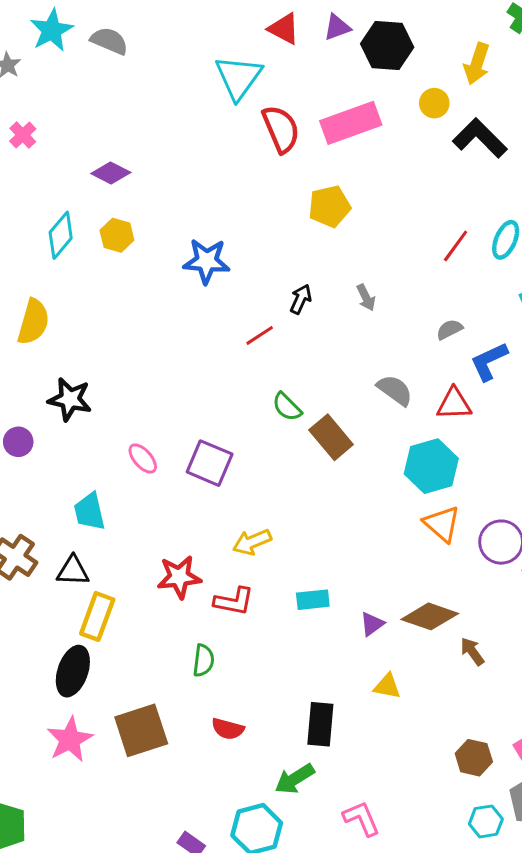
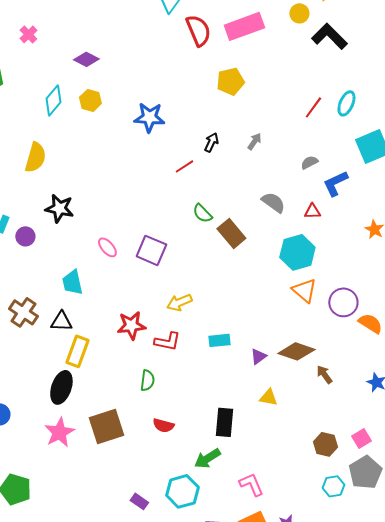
gray arrow: (366, 298) -> (254, 141), turned -120
red triangle: (454, 404) -> (312, 211), size x0.7

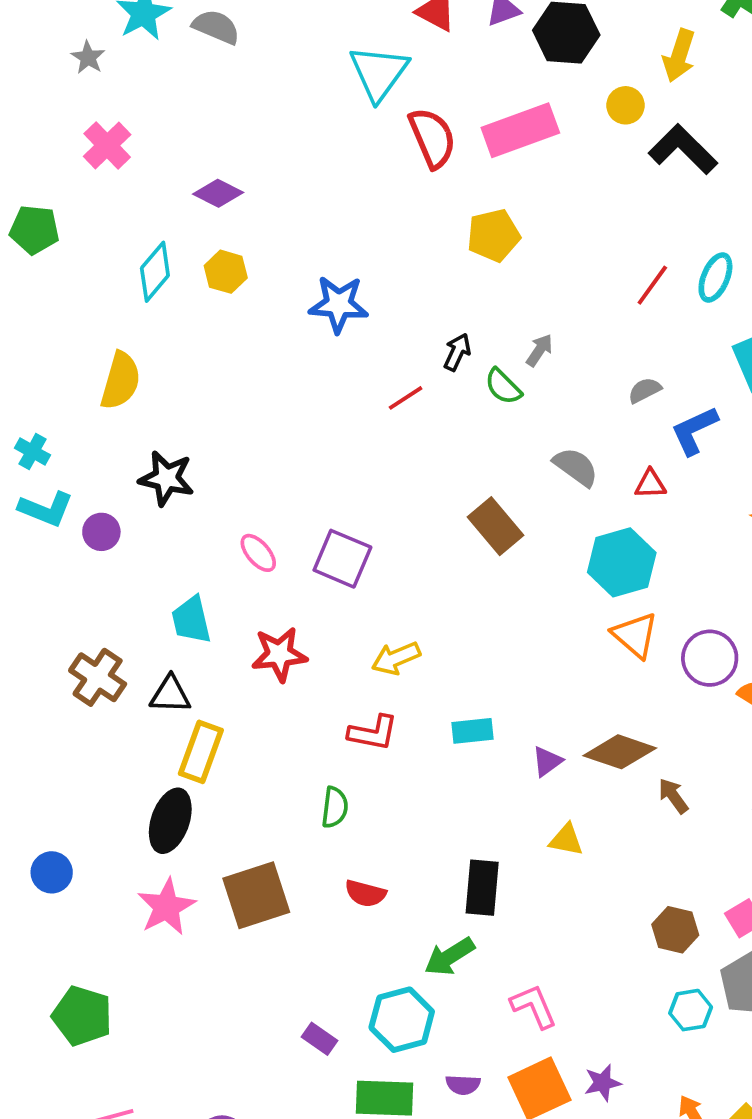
pink cross: (28, 34) -> (107, 145), size x1.4
green semicircle: (202, 213) -> (503, 386), moved
red star: (131, 325) -> (279, 654), moved

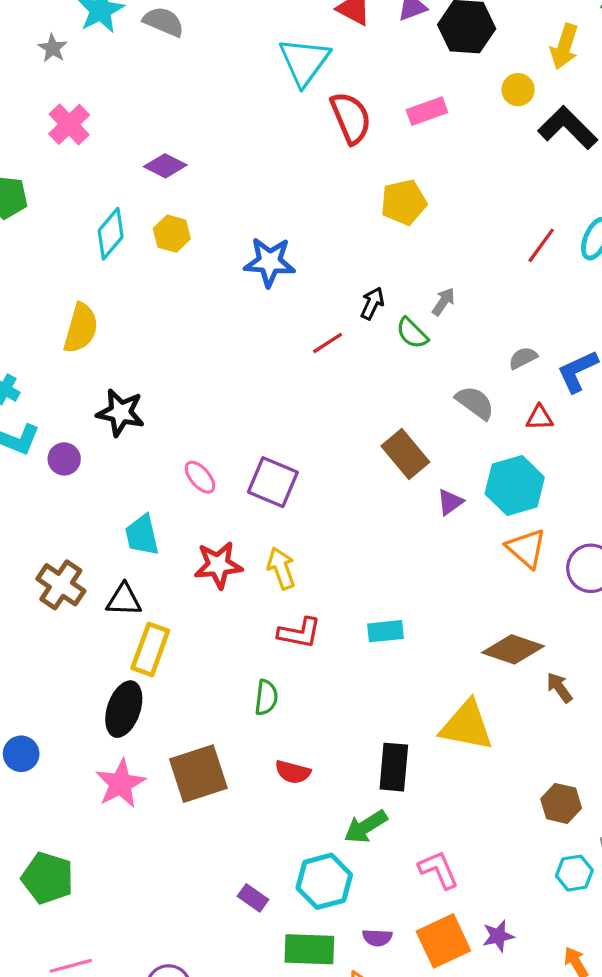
pink rectangle: (520, 130) -> (427, 111), size x0.6
gray semicircle: (645, 390) -> (523, 358), moved
yellow arrow: (396, 658) -> (281, 568), moved, turned 93
purple triangle: (547, 761) -> (450, 502), moved
yellow triangle: (566, 840) -> (467, 726), size x1.8

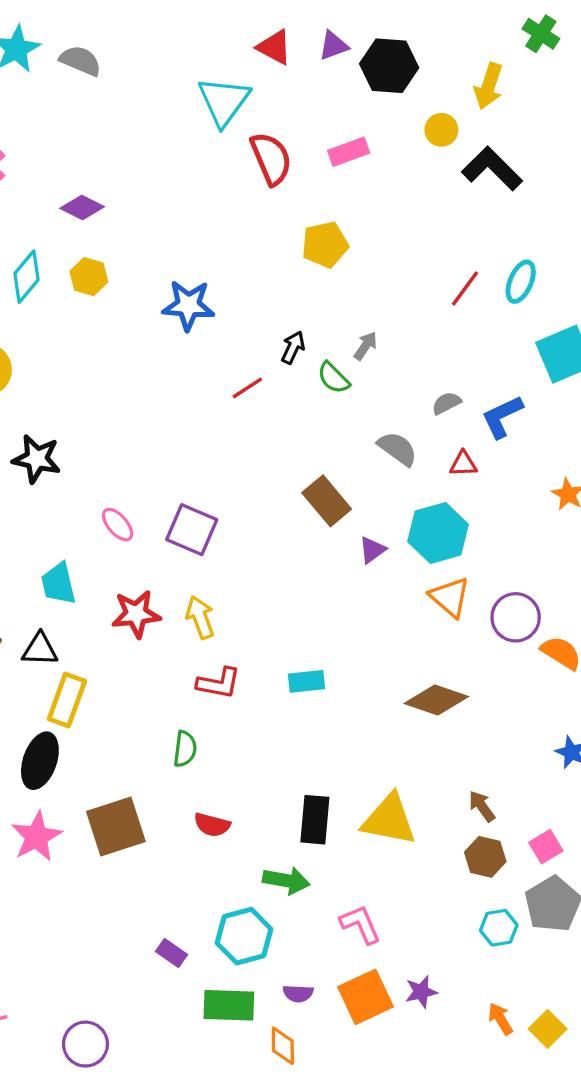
brown arrow: (559, 688) -> (482, 806), moved
yellow triangle: (467, 726) -> (389, 820), moved
green arrow: (366, 827) -> (286, 880), turned -138

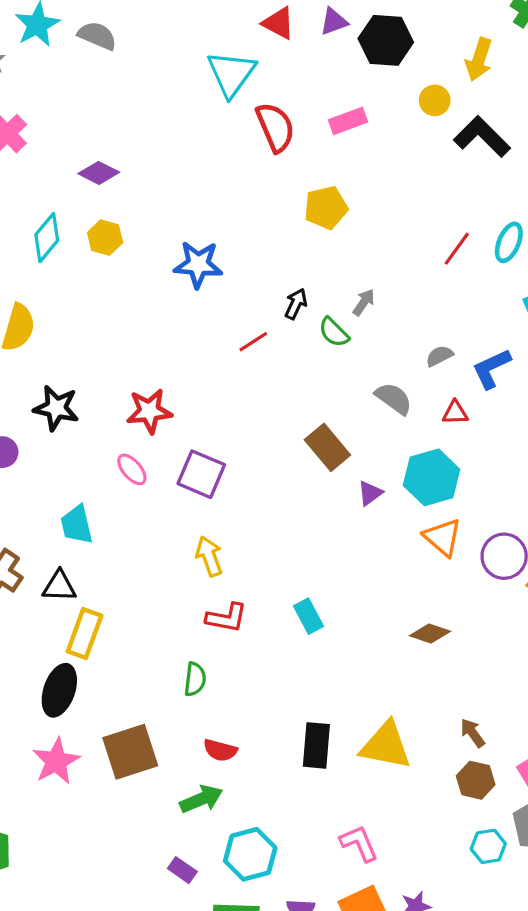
red star: (136, 614) -> (149, 411), moved
cyan rectangle: (306, 681) -> (309, 616), turned 68
brown diamond: (436, 700) -> (430, 633), size x0.7
green arrow: (286, 880) -> (201, 799), moved, turned -33

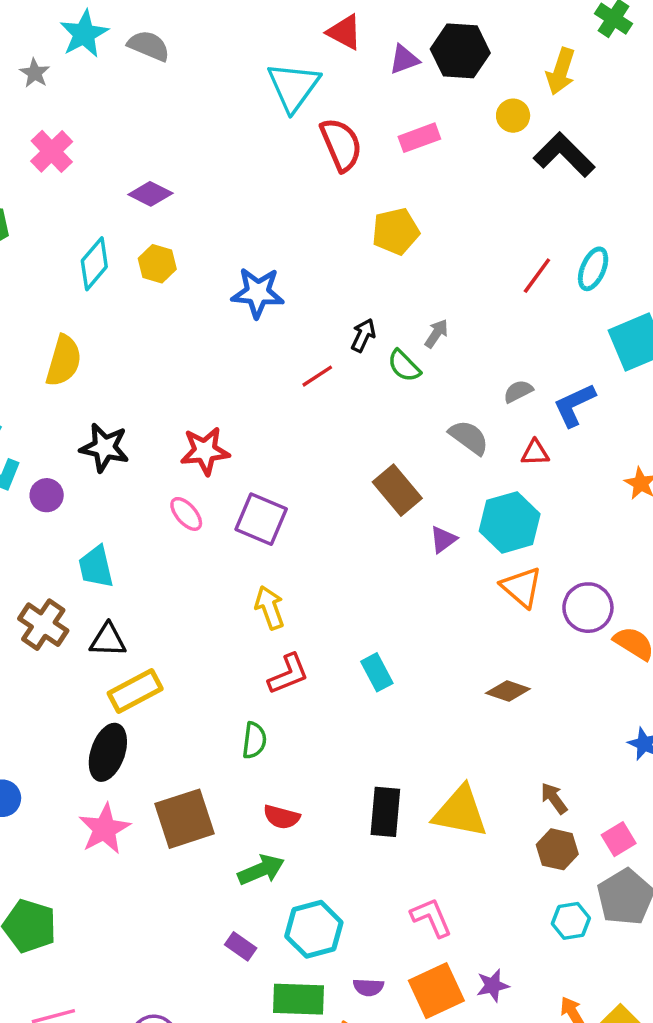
purple triangle: (334, 22) -> (404, 59), moved
cyan trapezoid: (77, 525) -> (96, 567), moved
red L-shape: (227, 618) -> (288, 674), turned -33
yellow rectangle: (85, 633) -> (135, 691), turned 42

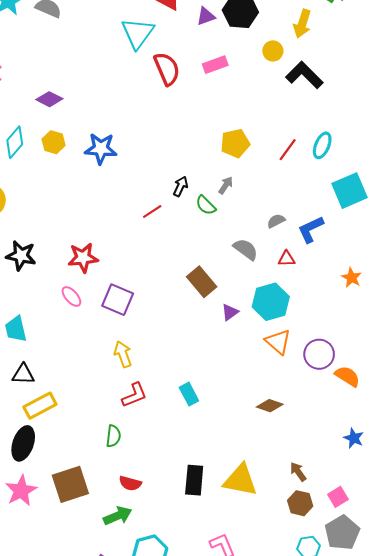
yellow pentagon: (396, 231) -> (235, 143), moved
blue star: (258, 293) -> (101, 149), moved

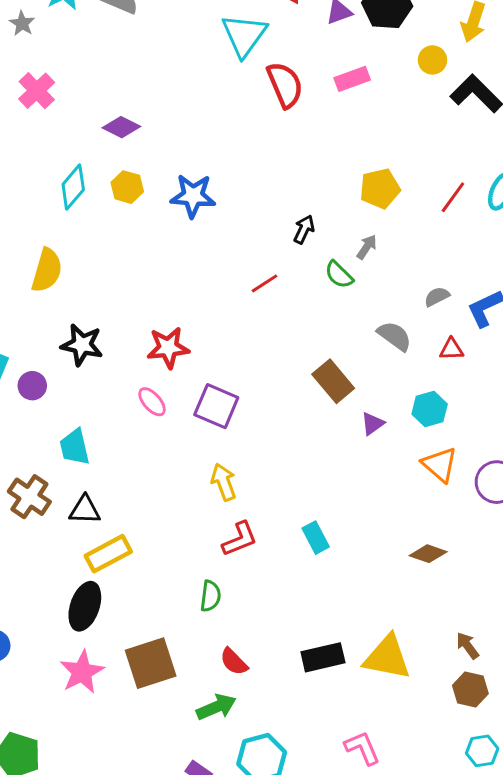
black arrow: (181, 186) -> (304, 229), moved
cyan hexagon: (271, 302) -> (430, 409), size x0.7
black rectangle: (194, 480) -> (323, 657), turned 72
red semicircle: (130, 483) -> (234, 662), turned 30

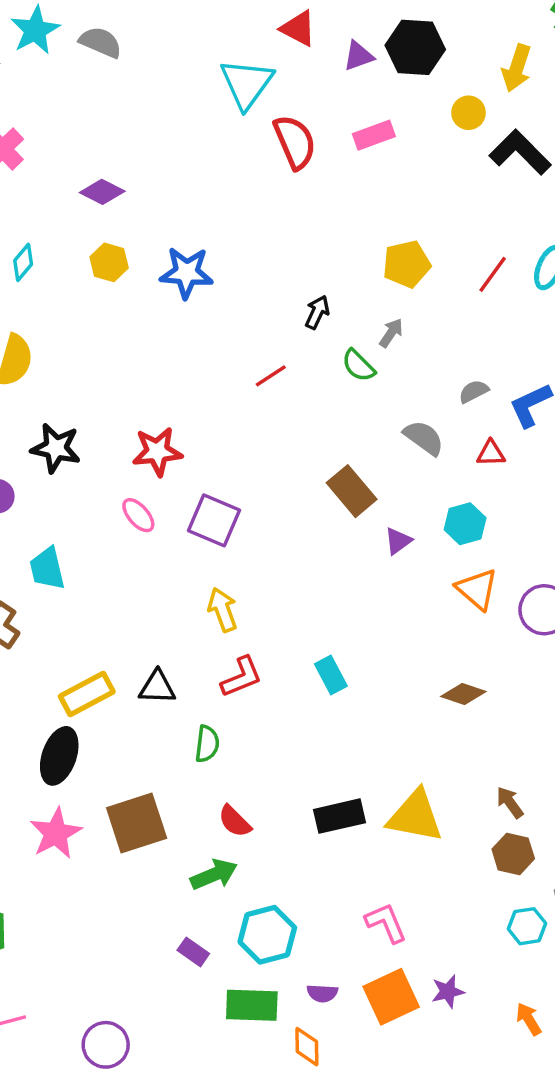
cyan diamond: (73, 187) -> (23, 262), moved, size x0.7
black triangle: (85, 510) -> (157, 687), moved

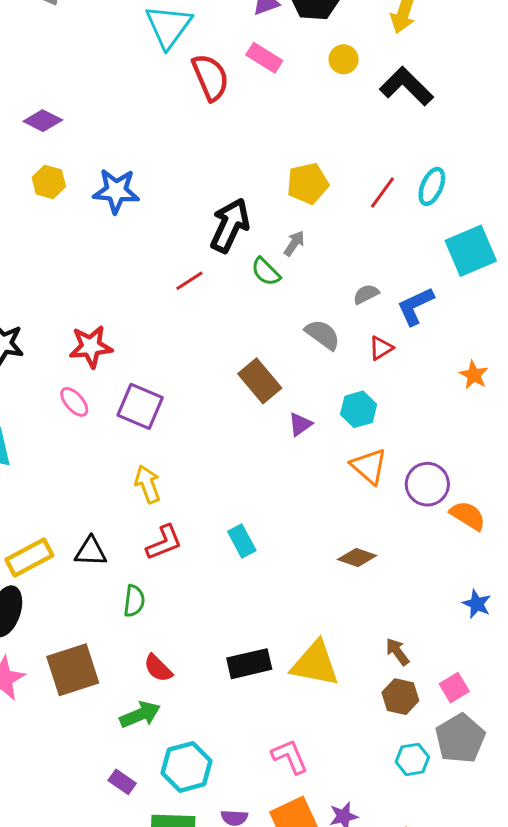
yellow circle: (469, 113) -> (344, 59), moved
pink rectangle: (374, 135) -> (264, 58), moved, turned 52
black arrow: (317, 312) -> (230, 225), size x1.8
red triangle: (491, 453) -> (381, 348), turned -30

